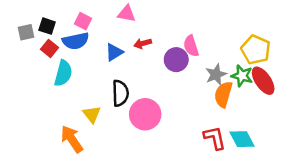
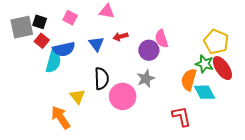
gray square: (26, 32) -> (22, 27), size x1.6
blue semicircle: (76, 41) -> (64, 49), moved
blue triangle: (114, 52) -> (96, 44), turned -35
gray star: (216, 75) -> (146, 79), moved
cyan diamond: (242, 139) -> (205, 92), moved

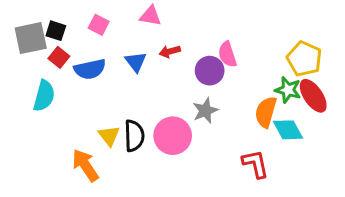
cyan semicircle: (53, 62) -> (44, 96), moved
black semicircle: (102, 79) -> (134, 136), moved

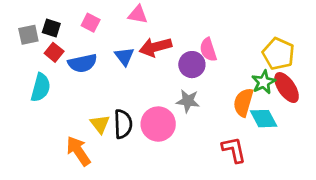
gray square: (31, 38) -> (28, 35), size x0.7
red arrow: (170, 51) -> (155, 47), size x1.6
green star: (288, 90) -> (264, 82), turned 30
gray star: (205, 111) -> (188, 101), turned 30

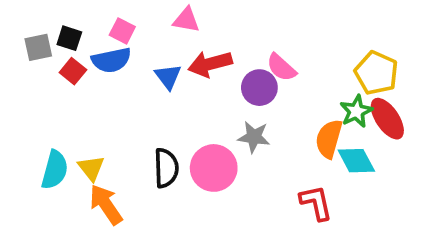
pink semicircle: (208, 50) -> (281, 67), turned -30
blue semicircle: (82, 63) -> (111, 60), moved
cyan semicircle: (41, 88) -> (55, 170), moved
yellow triangle: (100, 124) -> (91, 168), moved

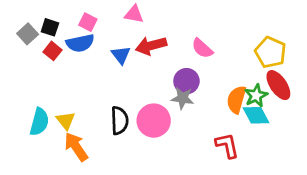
gray square: (38, 47) -> (28, 34), turned -30
purple circle: (259, 88) -> (186, 81), moved
green star: (356, 111) -> (256, 96), moved

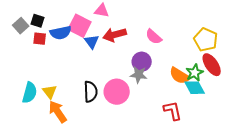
pink square: (88, 22) -> (80, 26), moved, size x1.6
red square: (53, 51) -> (40, 39), turned -32
orange semicircle: (236, 100) -> (180, 76), turned -75

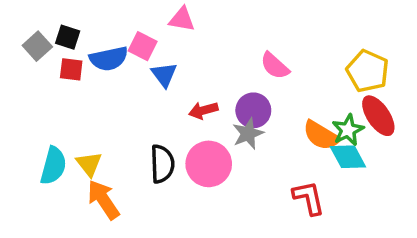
pink square: (80, 26) -> (143, 46), size x0.7
red arrow: (115, 35) -> (203, 110), moved, size x0.7
gray star: (139, 75) -> (248, 134), turned -30

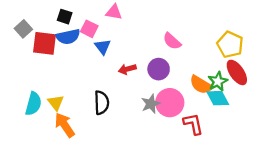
black square: (68, 37) -> (65, 17), moved
red square: (71, 69) -> (45, 43), size x1.6
gray star: (248, 134) -> (151, 104), moved
pink circle: (209, 164) -> (170, 103), moved

